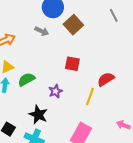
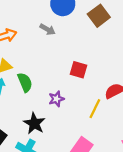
brown square: (73, 25) -> (99, 16), moved
green semicircle: (26, 79) -> (25, 82), turned 90

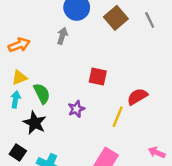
gray arrow: (48, 29) -> (62, 36), turned -98
black star: (34, 123) -> (35, 123), moved

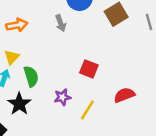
gray arrow: (62, 36) -> (61, 23), turned 133
yellow triangle: (19, 78) -> (12, 57), turned -35
yellow line: (118, 117) -> (87, 110), moved

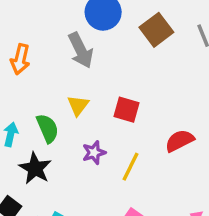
gray arrow: (61, 23) -> (81, 50), size x1.5
orange arrow: (17, 25) -> (20, 59), turned 120
yellow triangle: (12, 57) -> (78, 105), moved

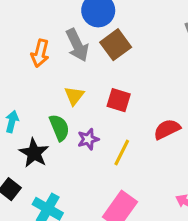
brown square: (156, 30) -> (116, 45), moved
orange arrow: (20, 59) -> (40, 53), moved
green semicircle: (48, 128) -> (59, 128), moved

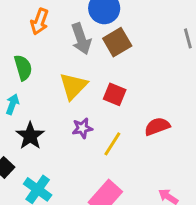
orange arrow: (40, 53) -> (40, 22), moved
yellow triangle: (74, 96) -> (73, 86), size x1.5
green semicircle: (59, 128) -> (23, 68), moved

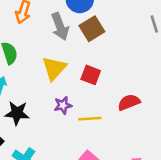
black star: (30, 136) -> (17, 113), turned -30
yellow line: (112, 144) -> (90, 119), turned 55

